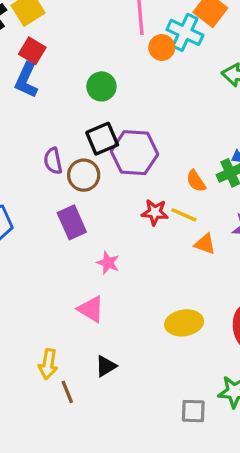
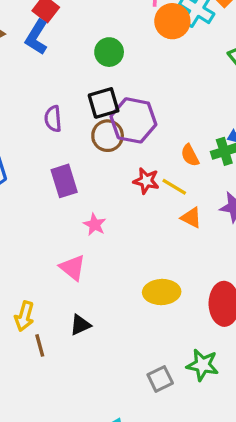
orange circle: (162, 47) -> (172, 21), size x1.4
brown circle: (84, 175) -> (108, 136), moved
gray square: (193, 411) -> (160, 379), turned -35

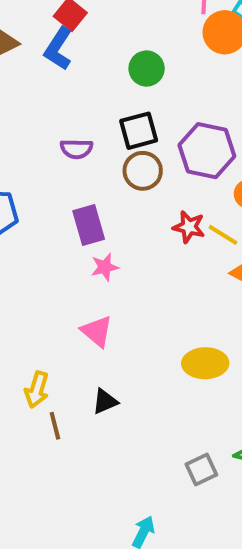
purple semicircle: (53, 119) -> (76, 149), turned -85
purple hexagon: (133, 120) -> (207, 151), moved
pink star: (95, 225) -> (105, 267), moved, turned 30

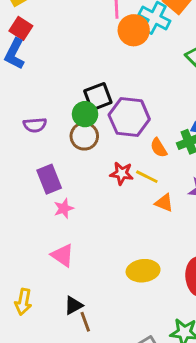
green circle: (147, 69) -> (85, 114), moved
black square: (139, 131) -> (98, 97), moved
brown line: (55, 426) -> (85, 322), moved

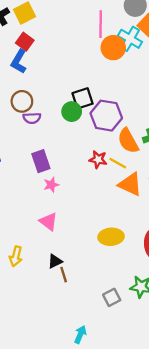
brown circle: (84, 136) -> (22, 101), moved
orange semicircle: (159, 148) -> (128, 141), size x1.6
orange triangle: (164, 203) -> (130, 184), size x1.6

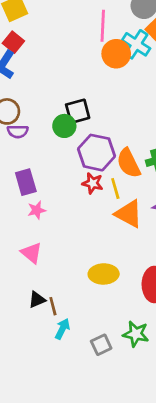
purple hexagon: (106, 116) -> (96, 153), moved
yellow line: (118, 163) -> (115, 189), turned 42
brown line: (64, 275) -> (53, 306), moved
cyan arrow: (80, 334) -> (62, 329), moved

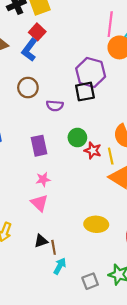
green circle: (64, 126) -> (77, 138), moved
purple semicircle: (18, 131) -> (55, 106), moved
purple hexagon: (96, 153) -> (91, 72), moved
pink star: (37, 210) -> (43, 179), moved

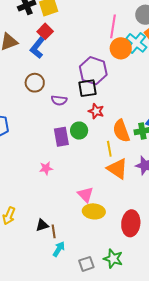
purple rectangle: (39, 146) -> (61, 137), moved
red star: (93, 150) -> (96, 111), moved
pink triangle: (39, 203) -> (86, 195), moved

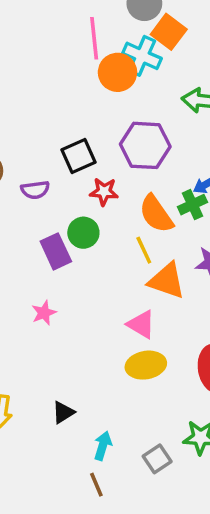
purple hexagon: (93, 71) -> (145, 145), moved
pink triangle: (86, 195) -> (141, 324), moved
brown line: (54, 231) -> (96, 485), moved

